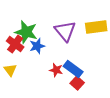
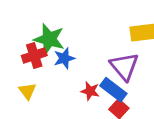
purple triangle: (65, 31) -> (124, 66), moved
red cross: (15, 44) -> (34, 56), turned 36

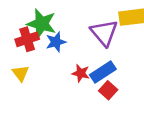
purple triangle: (124, 66) -> (104, 33), moved
blue rectangle: (113, 90) -> (103, 72), turned -70

